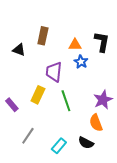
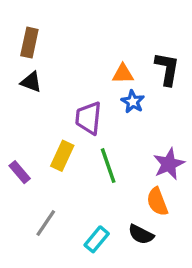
brown rectangle: (43, 36) -> (29, 43), moved

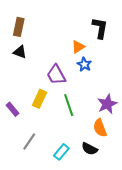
black L-shape: (167, 69) -> (100, 28), moved
orange triangle: (123, 74) -> (78, 47), turned -32
purple trapezoid: (88, 118) -> (56, 75), turned -35

